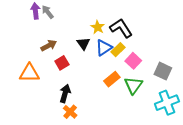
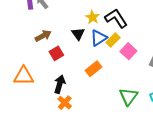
orange triangle: (29, 73) -> (24, 76), moved
orange rectangle: (112, 79) -> (94, 69), moved
green triangle: (133, 85) -> (128, 96), moved

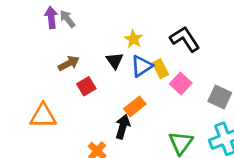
black L-shape: (116, 18) -> (185, 39), moved
yellow rectangle: (113, 40) -> (160, 69), turned -72
black arrow: (60, 84) -> (123, 127), moved

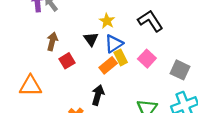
brown arrow: (69, 63) -> (52, 41), turned -48
yellow rectangle: (160, 69) -> (121, 57), moved
orange rectangle: (135, 106) -> (108, 65), moved

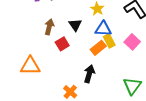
black triangle: (91, 39) -> (75, 25), moved
blue triangle: (114, 44) -> (103, 29), turned 36

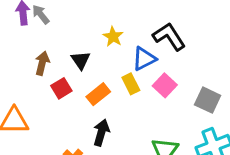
blue triangle: (103, 29) -> (144, 59), moved, turned -30
orange rectangle: (98, 48) -> (98, 94), moved

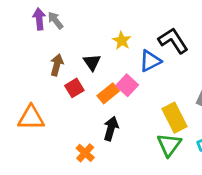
yellow rectangle: (131, 84) -> (174, 118), moved, size x1.5
pink square: (165, 85) -> (127, 85), moved

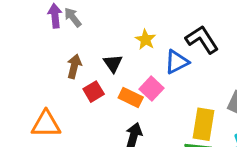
orange rectangle: (108, 93) -> (131, 97), turned 65
yellow rectangle: (174, 118) -> (203, 124), turned 36

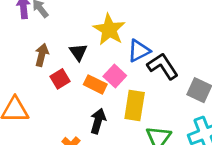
yellow star: (146, 40) -> (109, 30), size x1.6
black L-shape: (202, 40) -> (163, 66), moved
yellow rectangle: (203, 124) -> (135, 106), moved

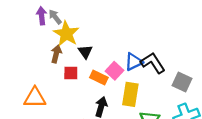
yellow star: (109, 30) -> (66, 34), moved
blue triangle: (139, 51) -> (134, 62), moved
red square: (60, 79) -> (71, 73), turned 32

